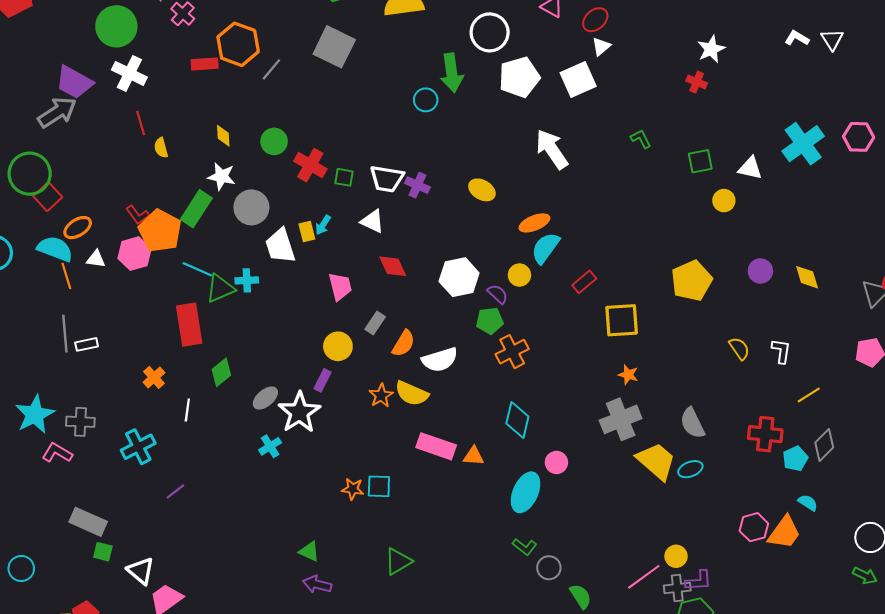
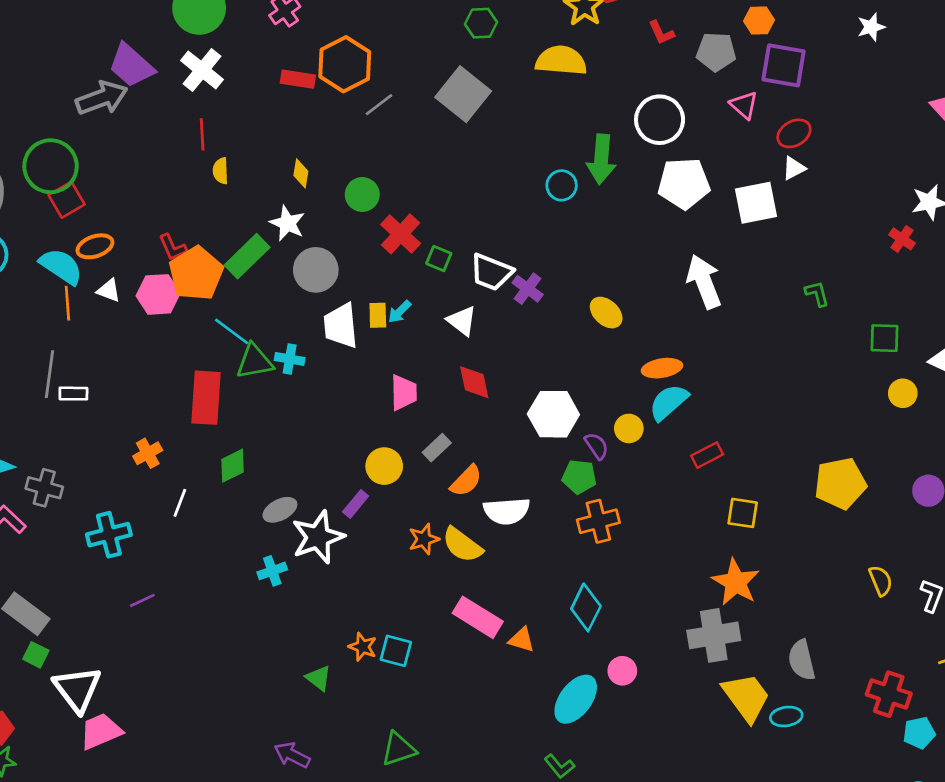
yellow square: (622, 320) -> (743, 513), size x0.7
orange star: (628, 375) -> (736, 582), size x1.8
green triangle: (309, 551) -> (318, 678), moved
white triangle: (141, 571) -> (77, 689), size x1.4

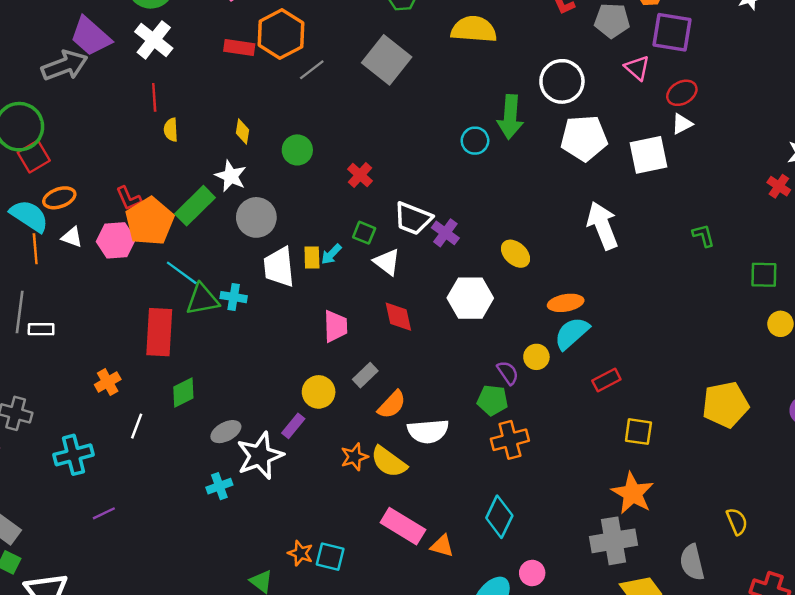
red cross: (401, 234) -> (360, 175), moved, size x0.7
green square: (439, 259) -> (364, 233), moved
white hexagon: (553, 414) -> (470, 298), moved
yellow semicircle: (881, 581) -> (737, 521), moved

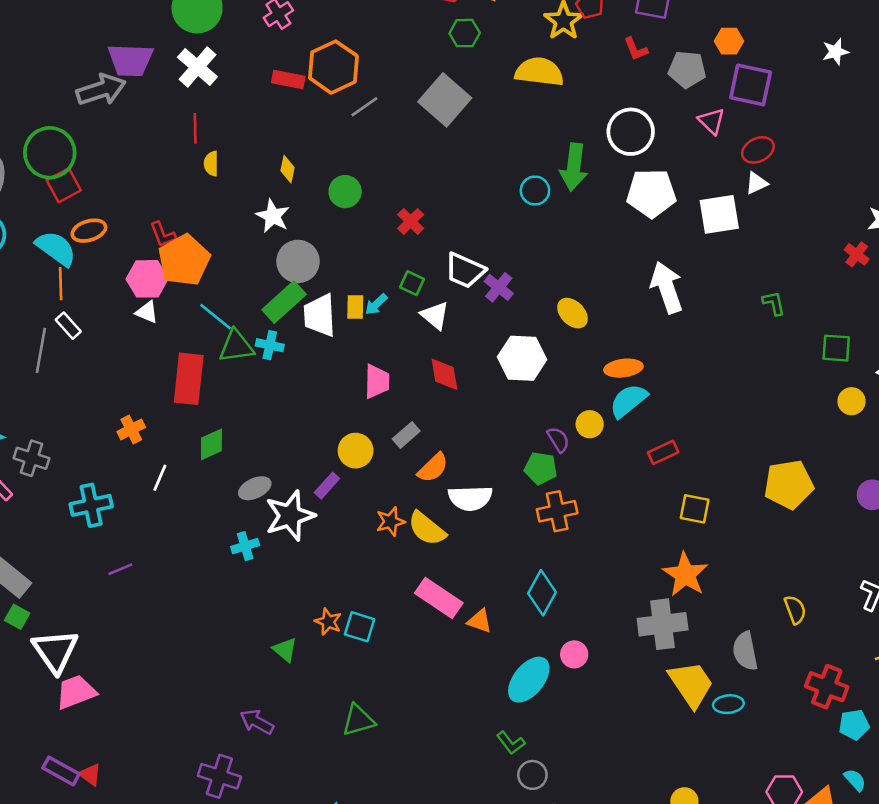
purple trapezoid: (91, 36) -> (130, 60), turned -42
green rectangle: (195, 206) -> (284, 302), moved
white triangle: (72, 237) -> (147, 312), moved
white rectangle: (41, 329) -> (68, 326), moved, turned 45

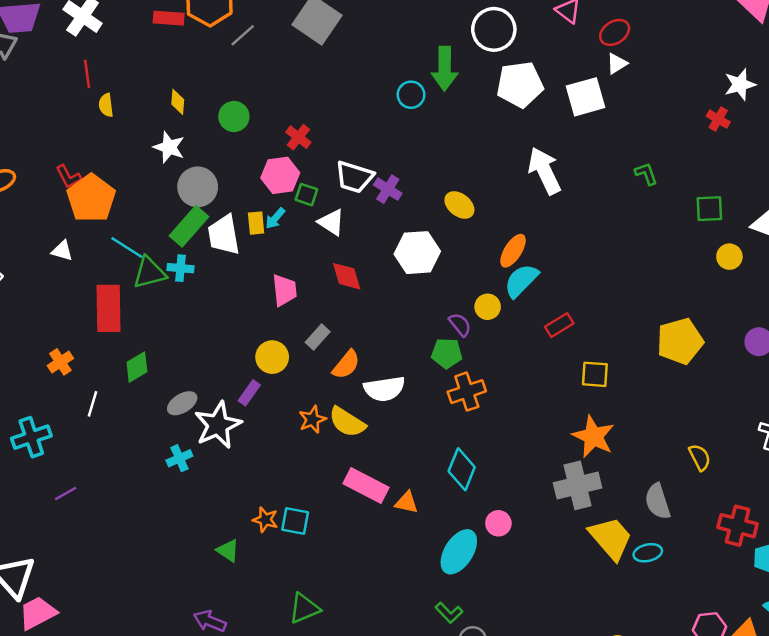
pink hexagon: (147, 279) -> (280, 175), moved
orange ellipse: (623, 368) -> (513, 251), turned -44

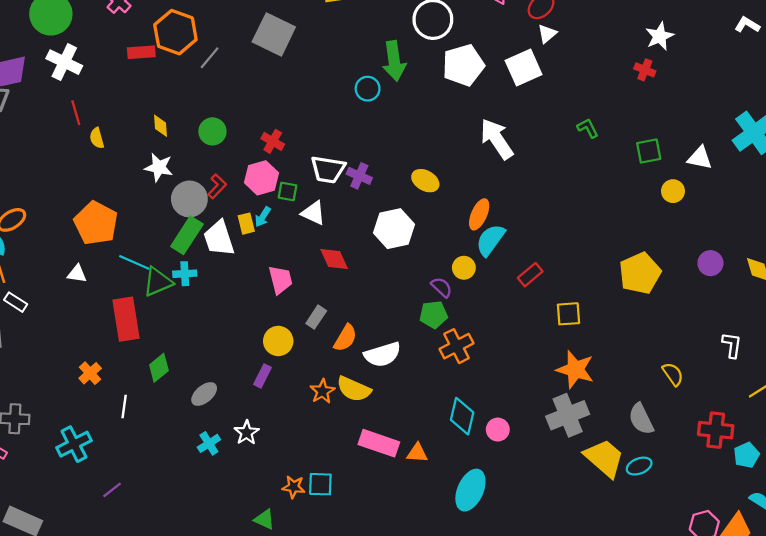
red L-shape: (69, 177) -> (217, 186), moved, turned -100
white star: (218, 425) -> (247, 433), moved, size x0.6
pink circle: (498, 523) -> (498, 430), moved

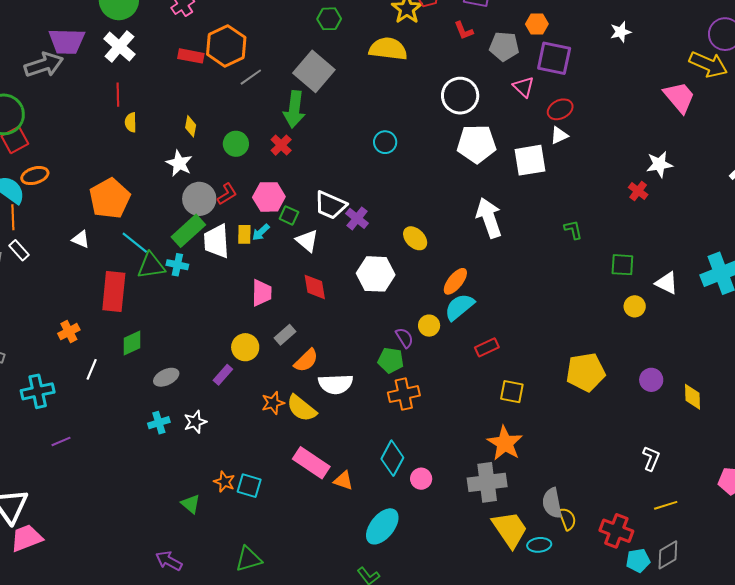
green arrow: (394, 61) -> (294, 109), moved
red cross: (273, 141) -> (281, 145), moved
yellow semicircle: (673, 374) -> (567, 519), moved

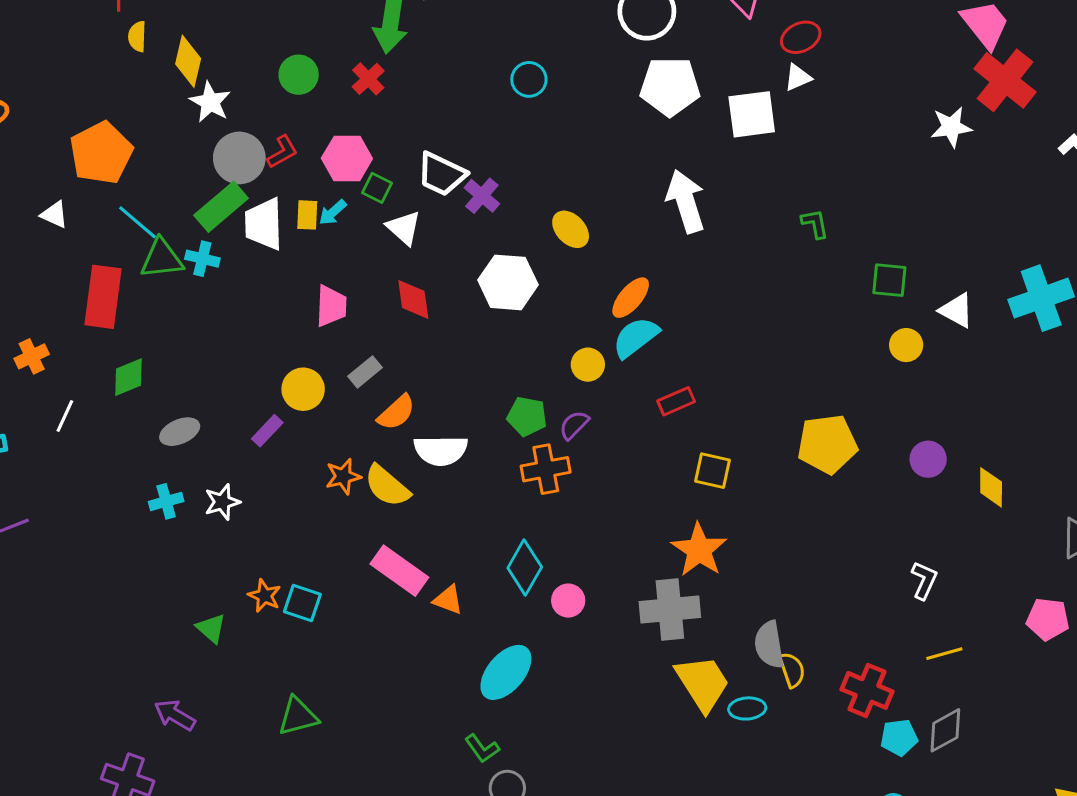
yellow diamond: (191, 126) -> (188, 61), moved, size x1.5
red cross: (638, 191) -> (1005, 80), moved, size x2.0
purple semicircle: (404, 338) -> (574, 425), moved, turned -105

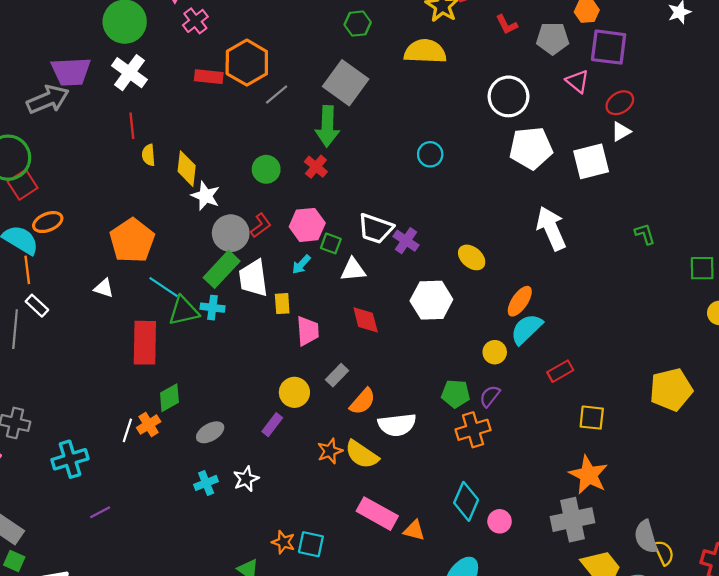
yellow rectangle: (307, 215) -> (282, 304), moved
white triangle: (404, 228) -> (353, 270), turned -40
orange cross: (32, 356) -> (149, 425), moved

